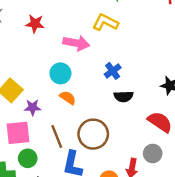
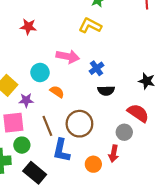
pink arrow: (76, 43) -> (68, 57), moved
cyan circle: (60, 73) -> (40, 72), moved
gray circle: (153, 153) -> (124, 132), moved

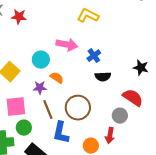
red star: (28, 27) -> (19, 17), moved
purple star: (26, 100) -> (40, 88), moved

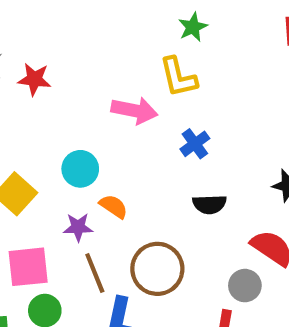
yellow L-shape: (88, 16) -> (178, 77), turned -130
pink arrow: (67, 45) -> (134, 110), moved
blue cross: (94, 56) -> (195, 144), moved

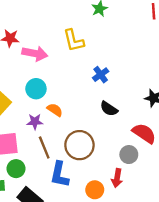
yellow L-shape: (178, 77) -> (74, 41), moved
pink arrow: (134, 110) -> (35, 53), moved
black semicircle: (209, 204) -> (109, 109), turned 36

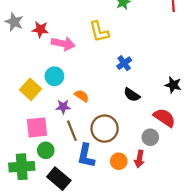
cyan circle: (36, 89) -> (54, 76), moved
orange circle: (95, 190) -> (119, 161), moved

